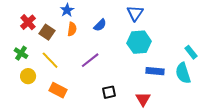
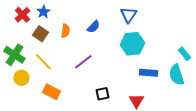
blue star: (67, 10) -> (43, 12), moved
red cross: (28, 22) -> (22, 15), moved
green cross: (21, 53) -> (14, 55), size x1.5

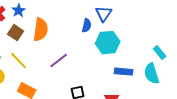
blue semicircle: (93, 27) -> (87, 26), moved, turned -32
orange semicircle: (65, 31) -> (41, 30), size x1.6

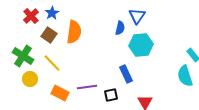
purple line: (59, 61) -> (87, 87), moved, turned 30
blue rectangle: (124, 72) -> (126, 74), moved, turned 60

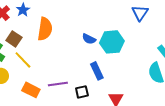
blue triangle: (137, 16) -> (140, 13), moved
blue semicircle: (120, 28) -> (89, 39), moved, turned 104
brown square: (49, 35) -> (14, 39), moved

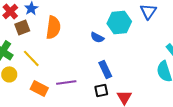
brown square: (14, 39) -> (22, 27), moved, turned 35
cyan hexagon: (112, 42) -> (119, 22), moved
black square: (82, 92) -> (101, 90), moved

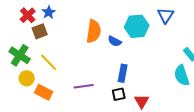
orange semicircle: (53, 27) -> (94, 31), moved
blue rectangle: (105, 69) -> (123, 73), turned 36
orange rectangle: (39, 88) -> (44, 92), moved

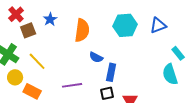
blue star: (49, 12) -> (50, 19), moved
blue triangle: (166, 15) -> (158, 25), moved, turned 36
blue semicircle: (115, 41) -> (96, 57), moved

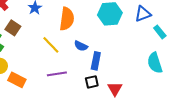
brown square: (28, 30) -> (13, 28), moved, turned -35
cyan rectangle: (178, 53) -> (160, 32), moved
yellow line: (37, 61) -> (51, 45), moved

